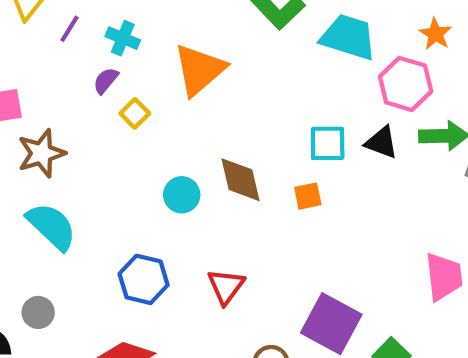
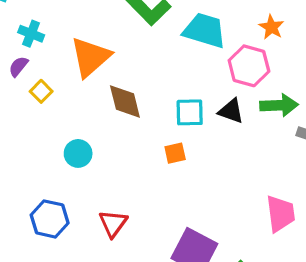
brown diamond: (241, 180) -> (125, 102), moved

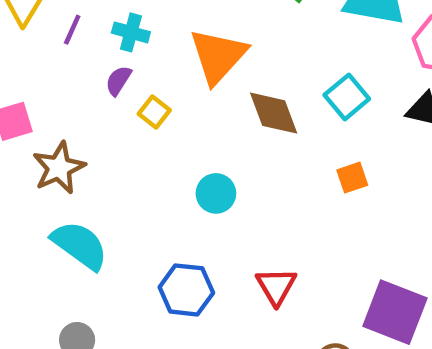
cyan square: (190, 112) -> (347, 97), moved, turned -32

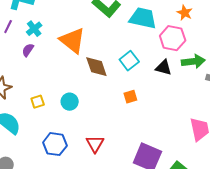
cyan cross: (131, 32) -> (34, 29), turned 35
orange triangle: (218, 56) -> (73, 40), turned -36
yellow square: (154, 112) -> (38, 102), moved, turned 32

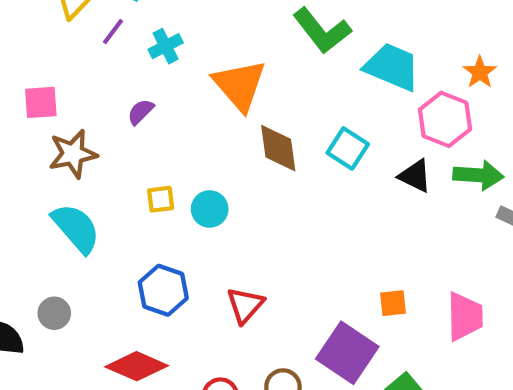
purple semicircle: (28, 50) -> (141, 112), moved
cyan square: (129, 61) -> (348, 148), turned -30
orange square: (130, 97) -> (393, 303), moved
yellow square: (38, 102) -> (161, 199), moved

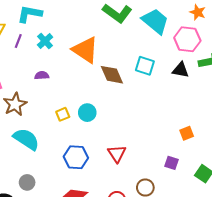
cyan trapezoid: (392, 67) -> (155, 21), turned 32
purple semicircle: (141, 112) -> (42, 75), turned 56
purple square: (347, 353) -> (171, 163), size x0.5

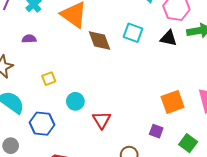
cyan circle: (87, 113) -> (75, 101), moved
orange square: (187, 133) -> (173, 102), size x1.6
blue hexagon: (76, 157) -> (42, 124), moved

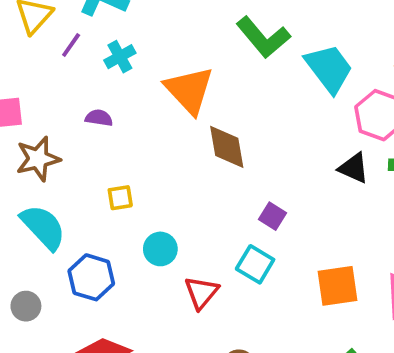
cyan square: (133, 33) -> (255, 264), moved
purple square: (156, 131) -> (273, 216), moved

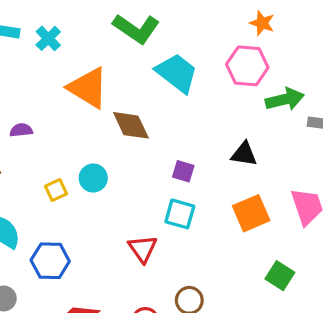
cyan cross: (120, 57) -> (48, 38), moved
cyan trapezoid: (329, 68) -> (177, 73), moved
black triangle: (354, 168) -> (244, 154), moved
cyan circle: (160, 249) -> (93, 178), moved

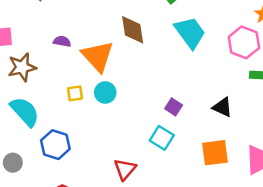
orange triangle: (88, 88) -> (98, 56), moved
brown diamond: (131, 125) -> (133, 30), moved
red triangle: (143, 249) -> (125, 169), moved

